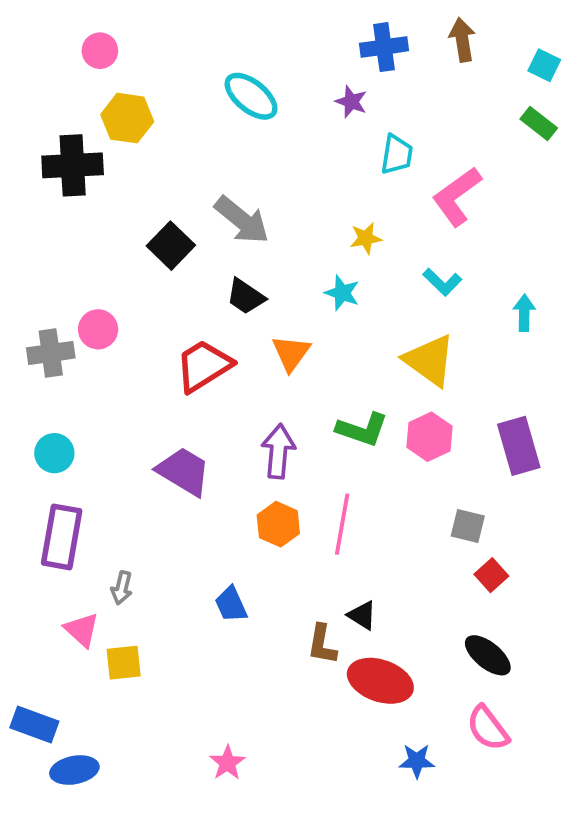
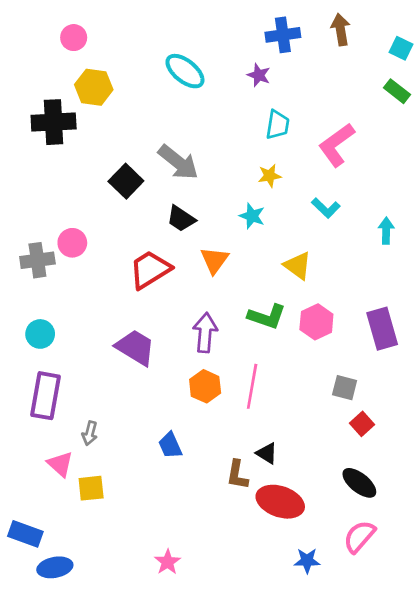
cyan trapezoid: (397, 154) -> (278, 125), moved
yellow triangle: (430, 360) -> (298, 266), moved, size x0.7
pink semicircle: (488, 728) -> (359, 537), turned 78

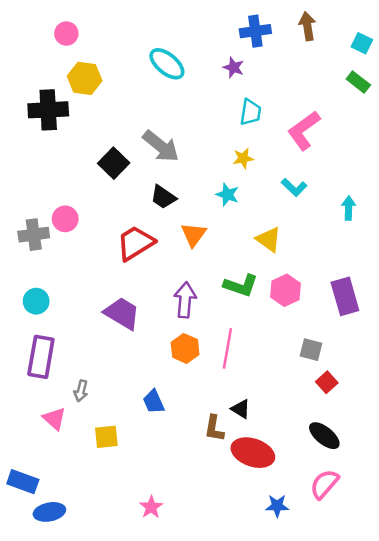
yellow square: (91, 488) -> (106, 437), moved

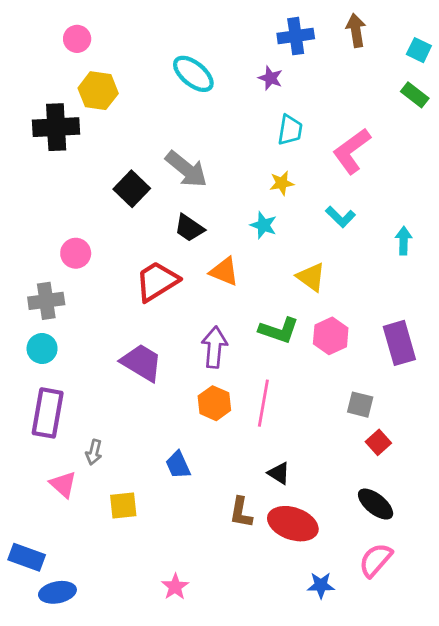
gray cross: (34, 235) -> (46, 301), moved
orange triangle: (194, 235) -> (224, 271), turned -44
brown L-shape: (214, 428) -> (241, 512), moved

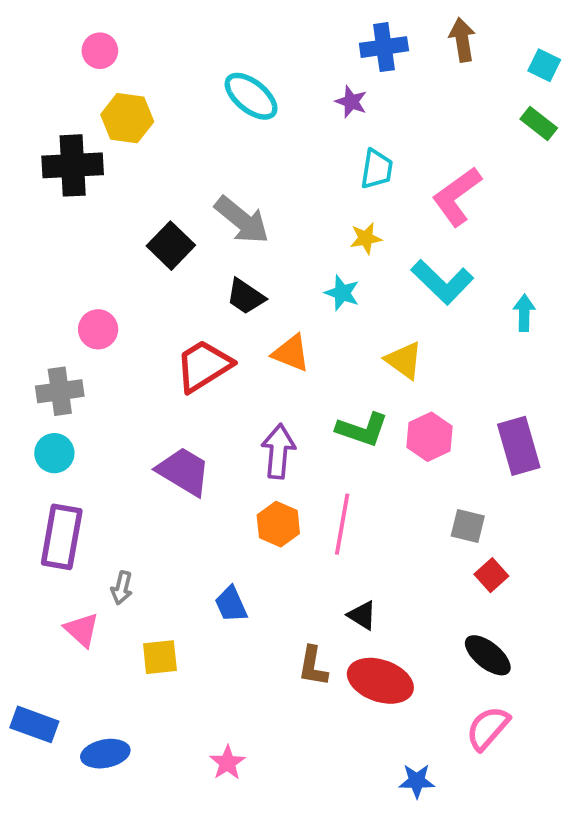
cyan L-shape: (340, 217) -> (442, 282), size x1.6
blue star: (321, 585) -> (417, 781), moved
blue ellipse: (57, 592) -> (105, 754), moved

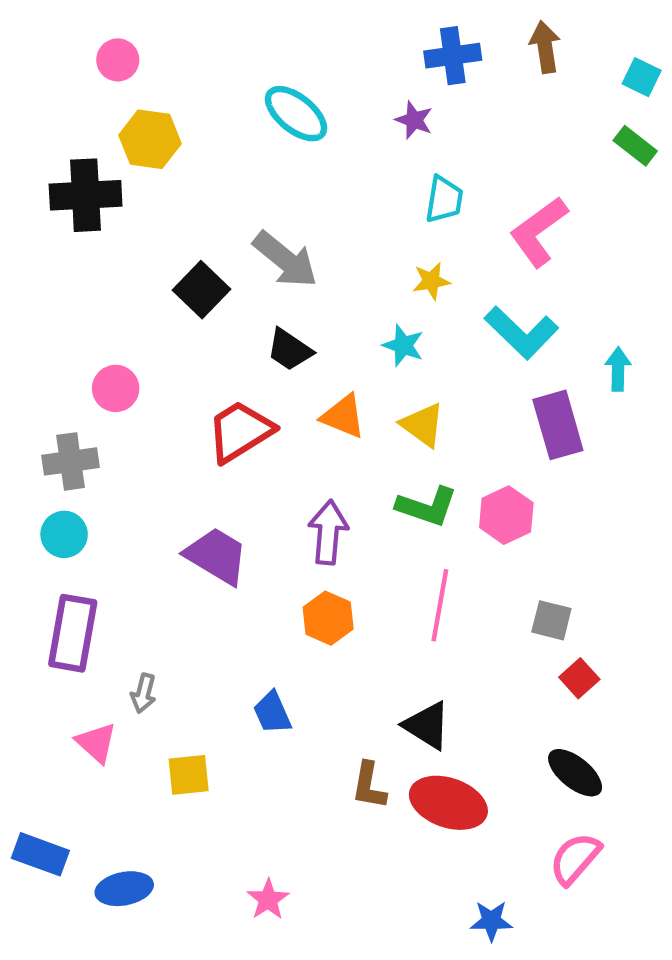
yellow triangle: (404, 360) -> (423, 425), moved
purple rectangle: (519, 446) -> (558, 425), moved
pink line: (342, 524) -> (440, 605), moved
black triangle: (362, 615) -> (427, 725), size x1.4

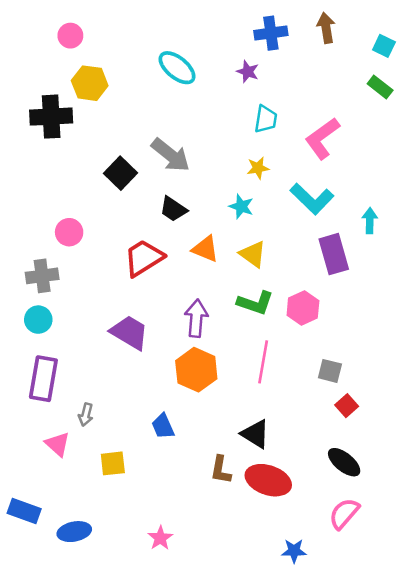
orange hexagon: (328, 618) -> (196, 370), size x1.4

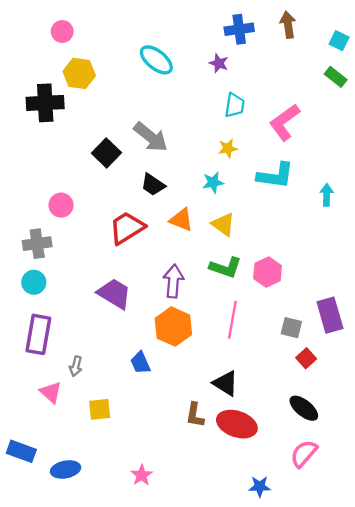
cyan L-shape: (312, 199) -> (275, 176), turned -36
cyan star: (241, 206) -> (213, 182), turned -30
purple rectangle: (334, 254) -> (330, 315), moved
blue trapezoid: (163, 426) -> (140, 363), moved

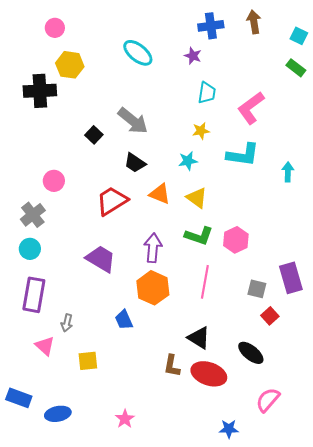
black square: (106, 153) -> (94, 135), size x0.7
gray cross: (37, 244) -> (33, 215), turned -30
black ellipse: (304, 408) -> (251, 353), moved

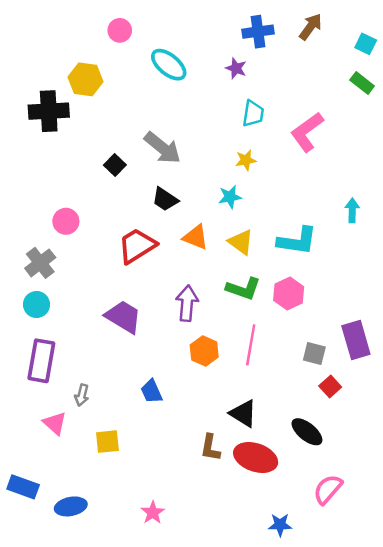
brown arrow: (254, 22) -> (311, 27), turned 45
pink circle: (55, 28) -> (120, 30), moved
cyan L-shape: (243, 155) -> (297, 241), moved
orange hexagon: (153, 288) -> (204, 351), moved, size x0.7

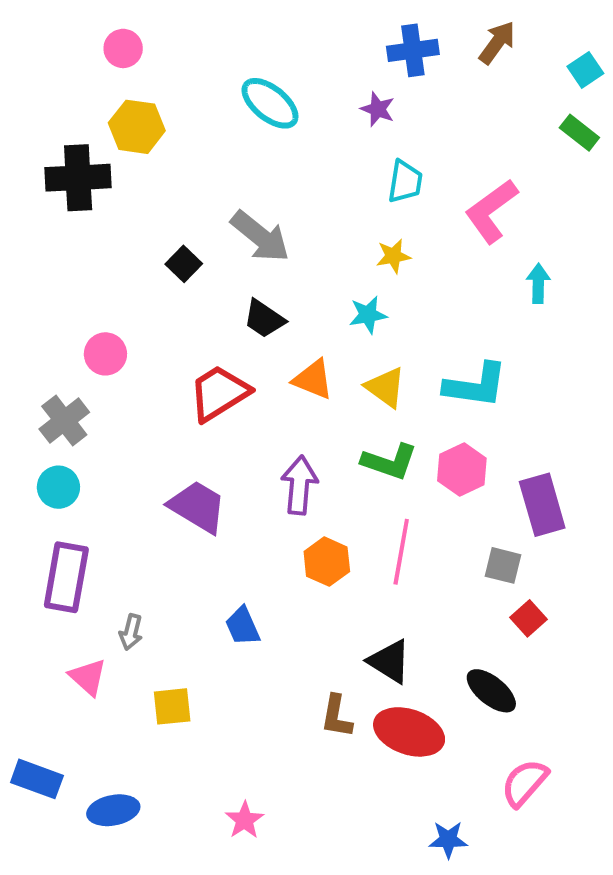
pink circle: (120, 30) -> (123, 48), moved
cyan square: (366, 44) -> (585, 70), turned 30
cyan arrow: (352, 210) -> (538, 283), moved
purple rectangle: (356, 340) -> (542, 505), moved

